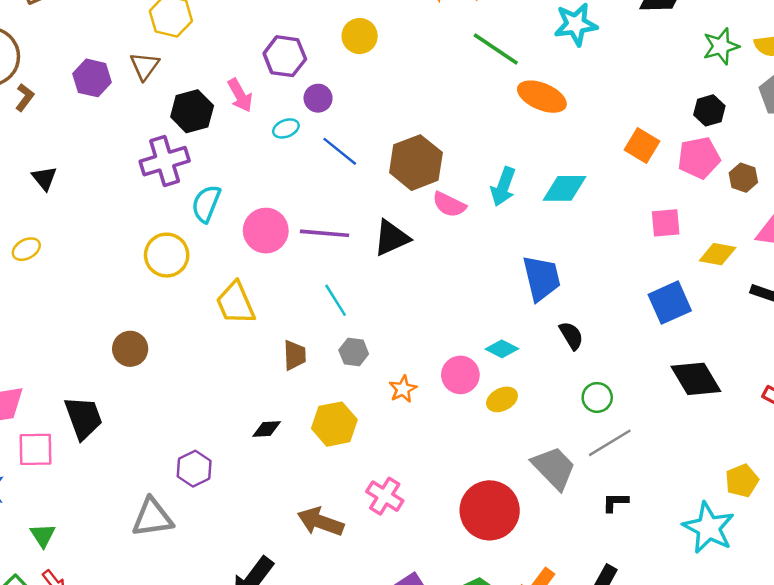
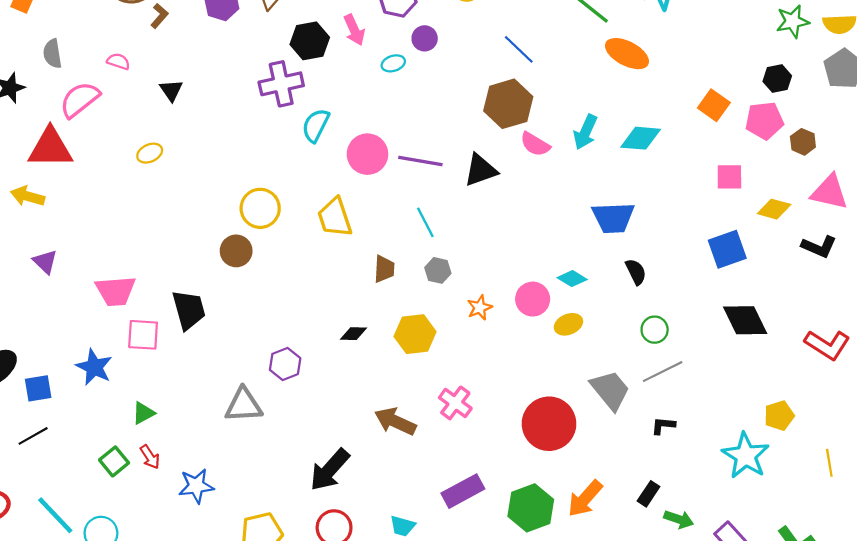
blue line: (340, 151) -> (519, 49), moved
yellow circle: (167, 255) -> (260, 208), moved
blue trapezoid: (542, 278) -> (613, 218), turned 96
green triangle: (43, 535) -> (143, 413), turned 30

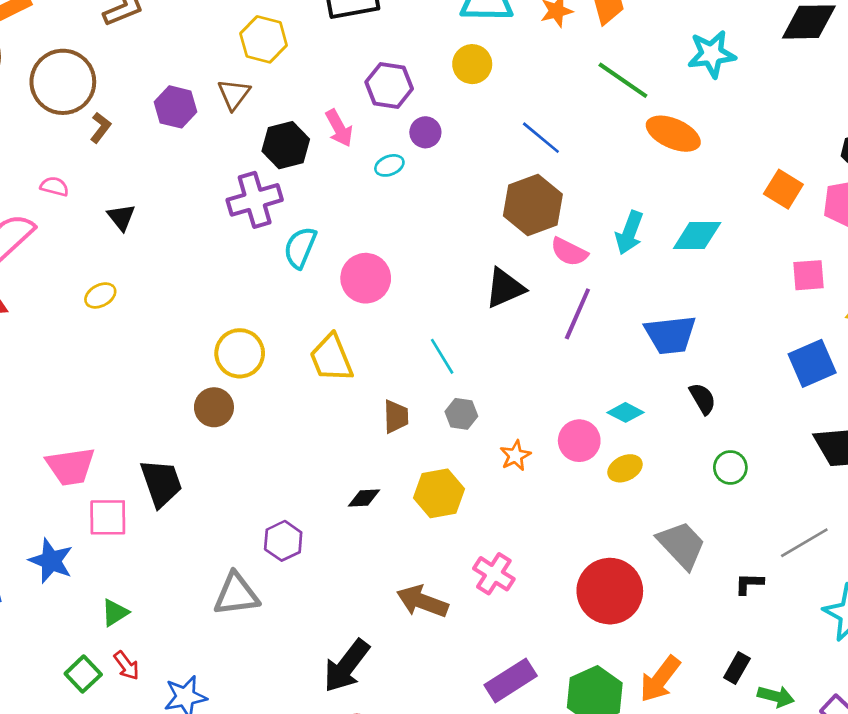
purple line: (420, 161) -> (577, 314), moved, turned -72
gray line: (663, 372) -> (804, 543), moved

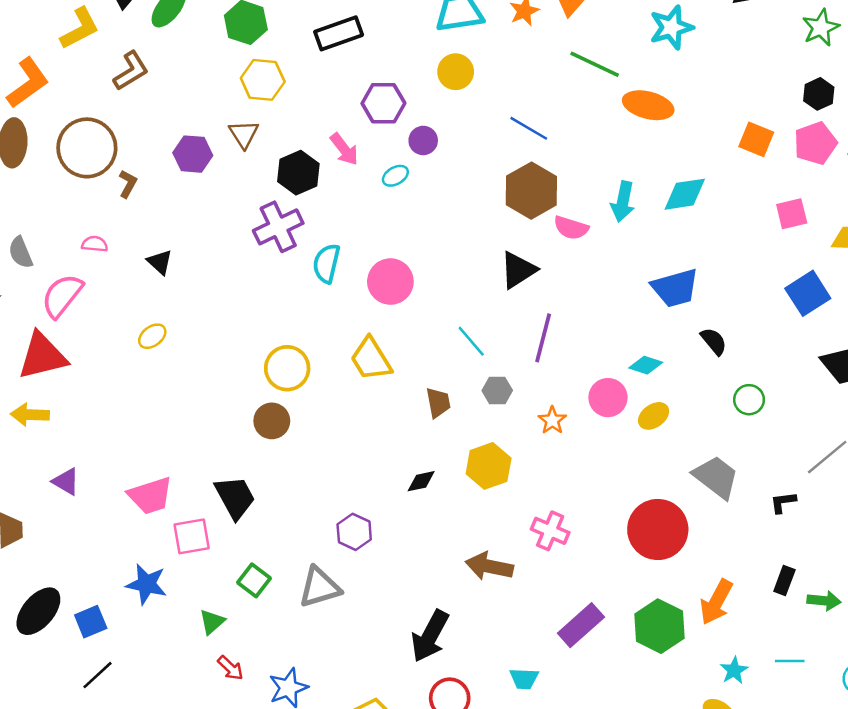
purple line: (577, 314) -> (543, 338), moved
green square: (83, 674) -> (254, 580), moved

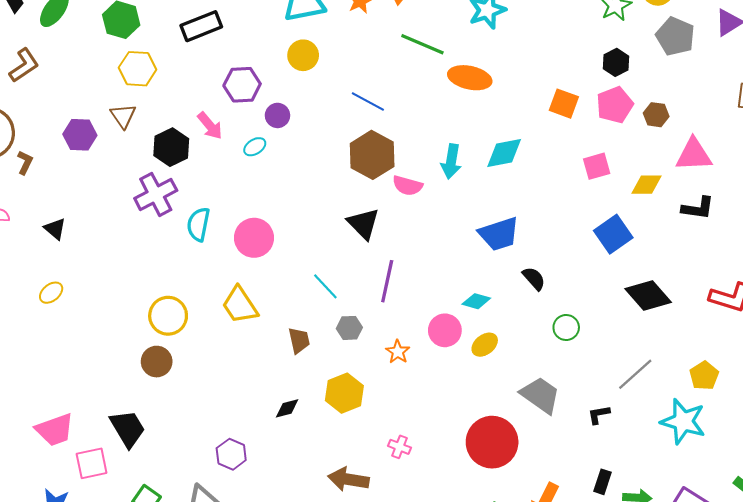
black triangle: (518, 270) -> (363, 224), turned -40
pink cross: (550, 531) -> (400, 447), size x0.7

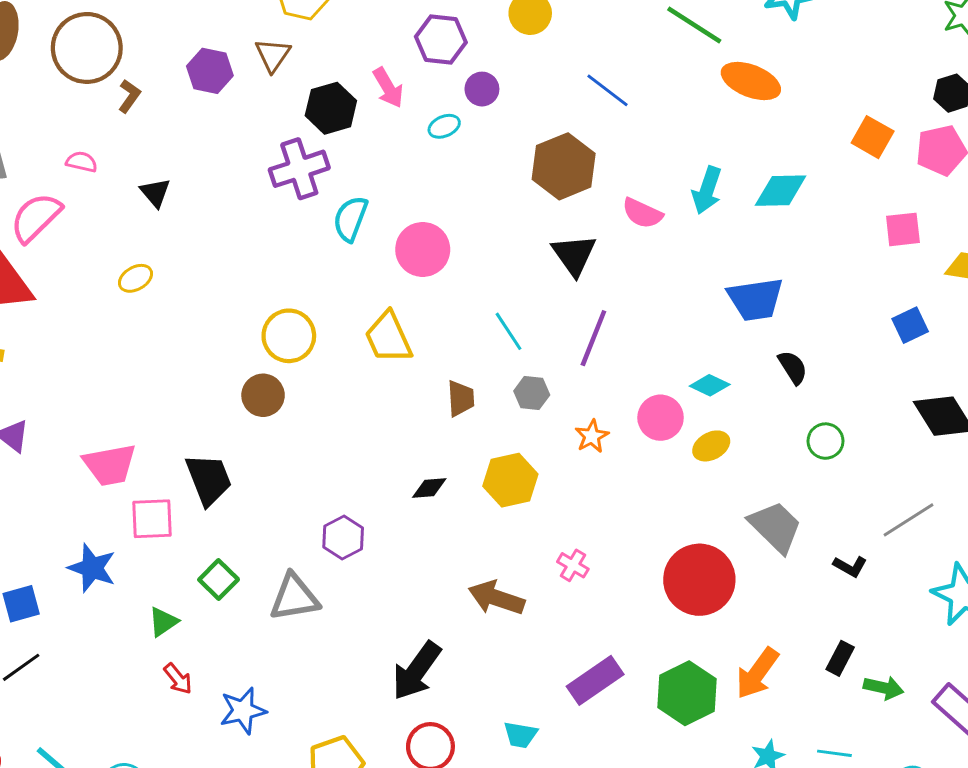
brown hexagon: (372, 155) -> (564, 166), moved
blue square: (613, 234) -> (910, 325), size x0.7
black L-shape: (599, 415) -> (850, 566), turned -150

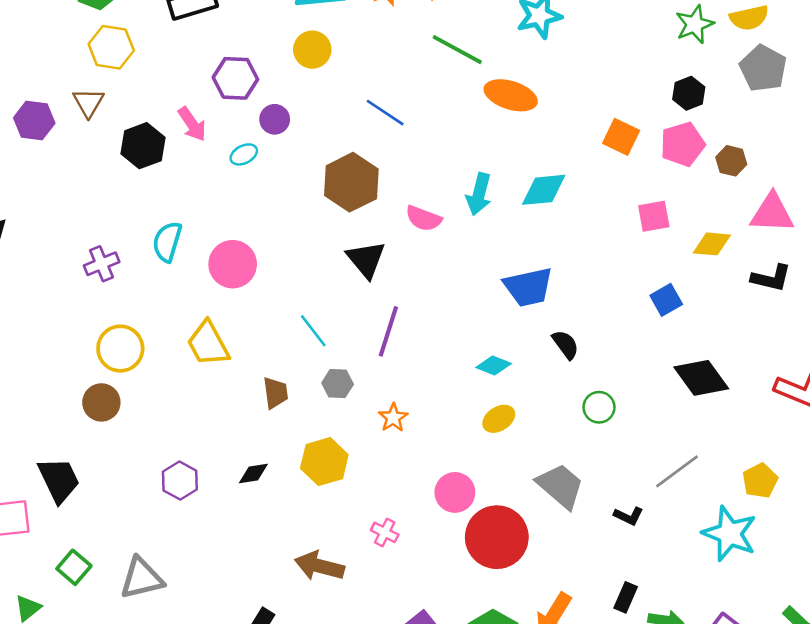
purple cross: (299, 169) -> (102, 264), moved, size x0.7
pink circle: (661, 418) -> (455, 492), moved
purple hexagon: (343, 538) -> (180, 481), moved

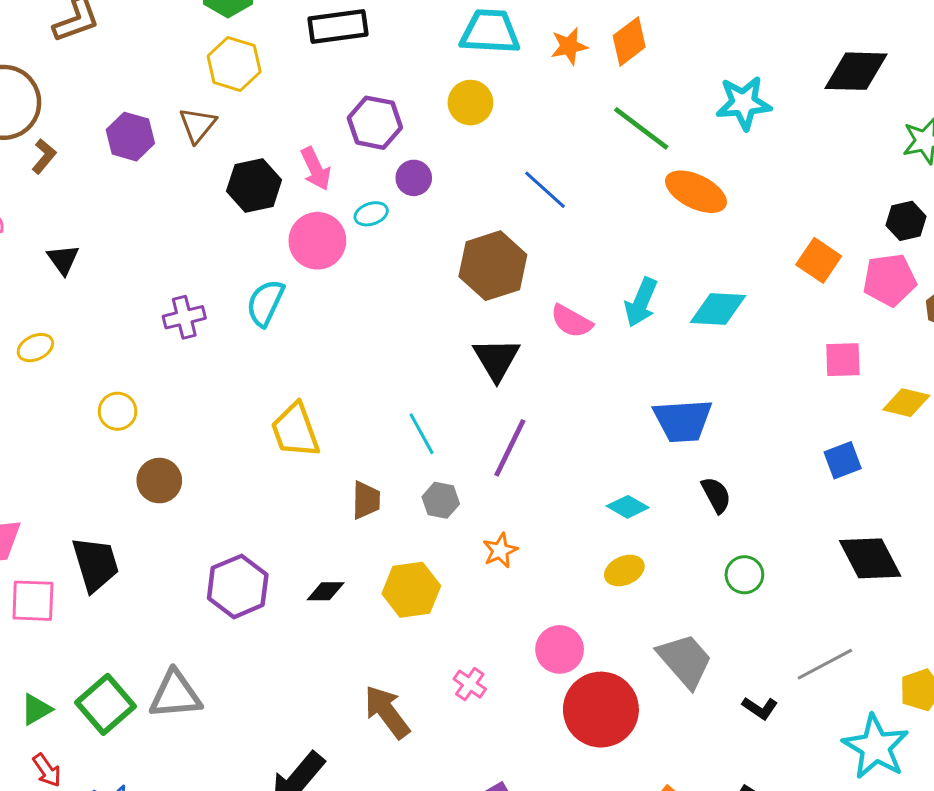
pink circle: (233, 264) -> (317, 241), moved
yellow circle: (120, 349) -> (118, 411), moved, size x0.7
purple hexagon: (180, 481) -> (238, 586), size x1.4
brown arrow: (319, 566) -> (387, 712), turned 30
green square: (74, 567) -> (105, 704), moved, size x1.4

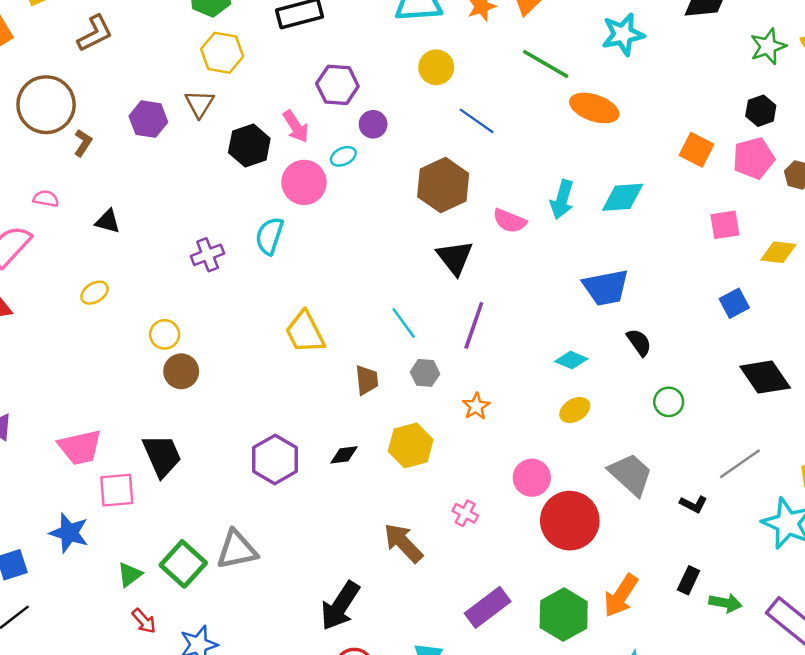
yellow circle: (470, 103) -> (436, 67), moved
black triangle: (63, 259) -> (108, 221), turned -32
brown circle: (159, 481) -> (181, 371), moved

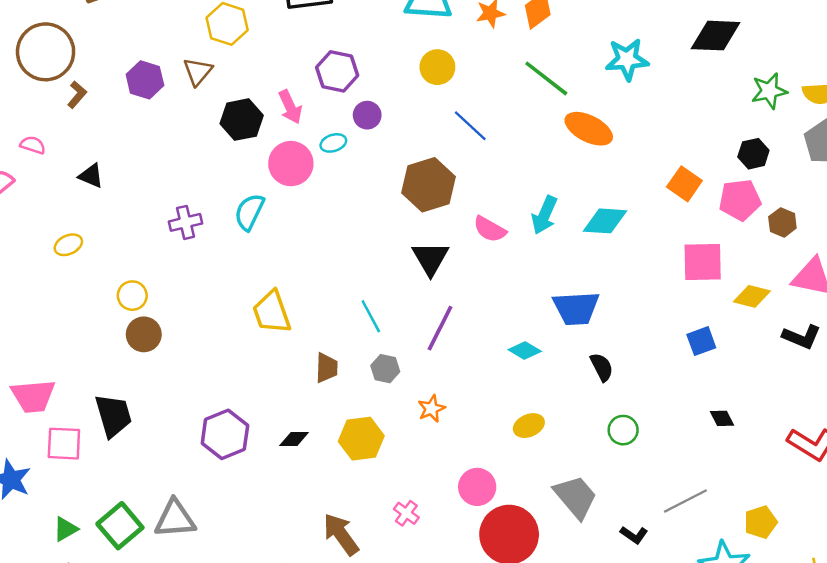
pink square: (725, 225) -> (703, 262), size x1.4
cyan diamond: (571, 360) -> (525, 351), moved
black diamond: (765, 377) -> (722, 418), size x0.5

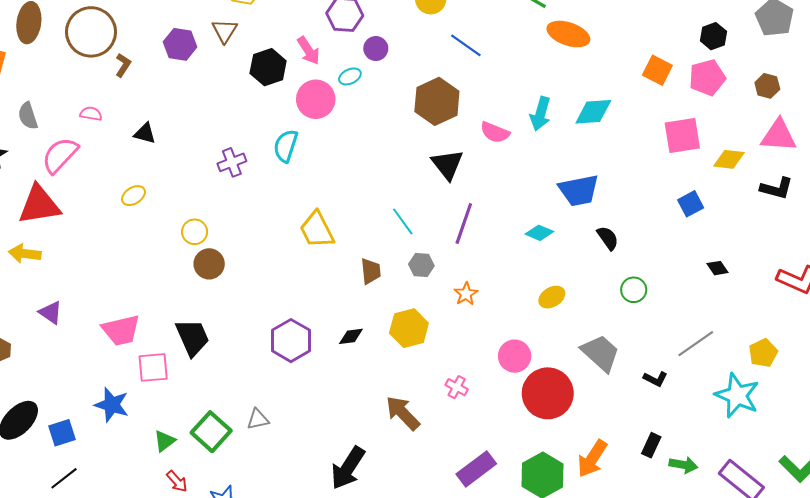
brown hexagon: (782, 222) -> (767, 86), moved
gray triangle: (175, 519) -> (258, 419), size x0.6

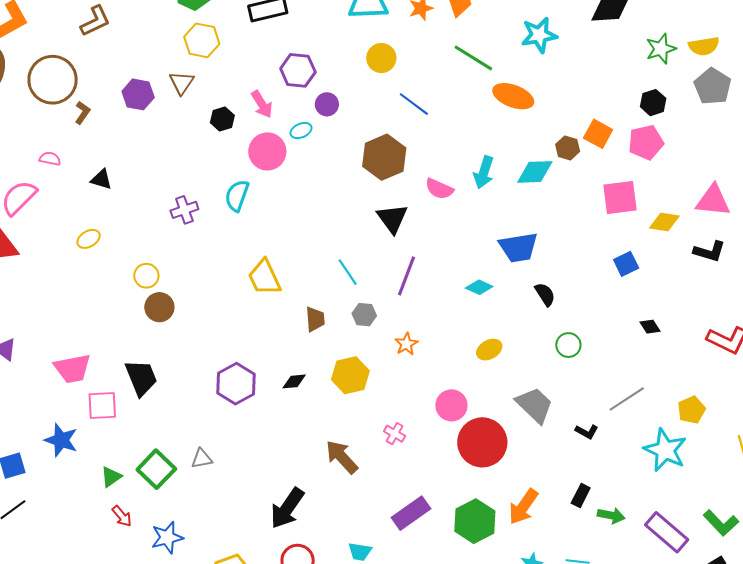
black hexagon: (268, 67) -> (222, 119), size x0.7
brown hexagon: (767, 86) -> (568, 148), moved

